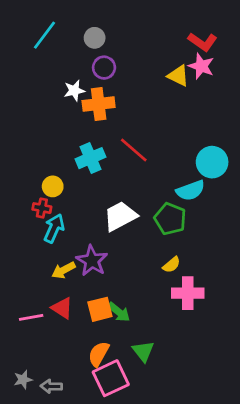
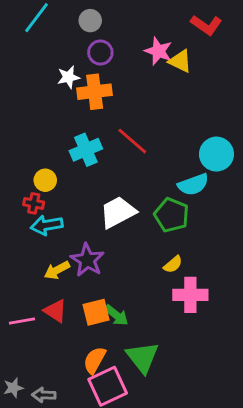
pink star: (201, 66) -> (158, 51), moved
cyan arrow: (54, 228) -> (47, 225), turned -124
green triangle: (143, 351) -> (142, 357), size x1.4

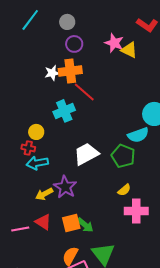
white star: (68, 77) -> (52, 73), moved
red line: (132, 141) -> (84, 92), moved

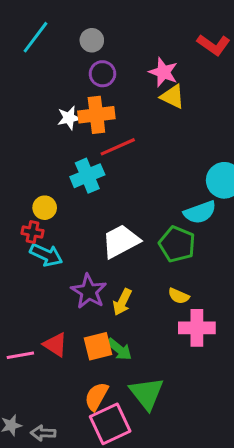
yellow triangle: (129, 50) -> (172, 97), moved
red line: (84, 92) -> (118, 147), turned -65
cyan arrow: (37, 163) -> (46, 255), turned -145
yellow semicircle: (124, 190) -> (179, 296), turned 64
yellow arrow: (44, 194) -> (122, 302), moved, turned -36

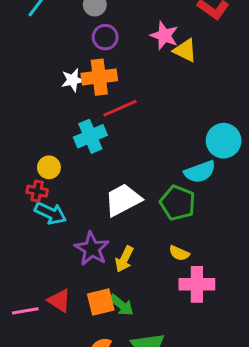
yellow triangle: (172, 97) -> (185, 50), moved

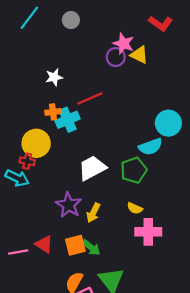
purple circle: (105, 37) -> (116, 57), moved
orange cross: (99, 77) -> (53, 112), moved, size x0.6
yellow circle: (49, 167) -> (36, 143), size x1.6
green pentagon: (178, 203) -> (134, 170), turned 30
cyan arrow: (50, 213) -> (17, 178), moved

